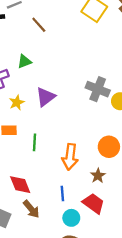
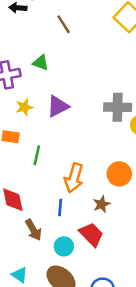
green triangle: (24, 61) -> (41, 63), turned 32
gray cross: (98, 89) -> (118, 107), turned -30
blue line: (62, 193) -> (60, 207), moved
brown arrow: (31, 209) -> (33, 230), moved

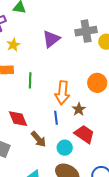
purple triangle: (58, 106) -> (51, 39), moved
brown star: (101, 204) -> (79, 109), moved

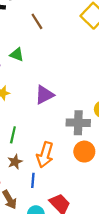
gray cross: (86, 31) -> (78, 123), moved
brown star: (79, 109) -> (15, 162), moved

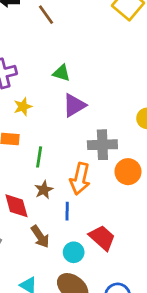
brown line: (37, 21) -> (46, 15), moved
green triangle: (17, 55) -> (61, 73), moved
gray cross: (78, 123) -> (102, 145), moved

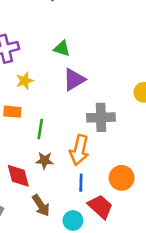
orange circle: (128, 172) -> (122, 178), moved
brown star: (44, 190) -> (45, 160), turned 30
blue line: (67, 211) -> (81, 183), moved

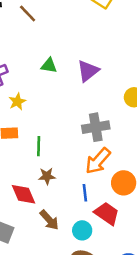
purple triangle: (74, 80) -> (88, 71), moved
orange arrow: (79, 150) -> (98, 161), moved, turned 36

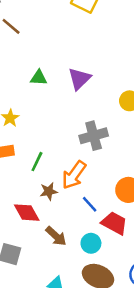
green line: (39, 146) -> (37, 162), turned 30
orange arrow: (98, 161) -> (74, 175), moved
blue line: (85, 193) -> (90, 204), turned -30

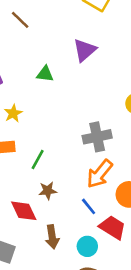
purple triangle: (79, 79) -> (85, 50), moved
orange arrow: (74, 175) -> (100, 174), moved
brown arrow: (56, 236) -> (52, 237), turned 35

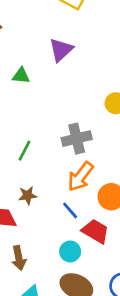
green line: (38, 159) -> (24, 151), moved
brown arrow: (52, 237) -> (19, 258), moved

